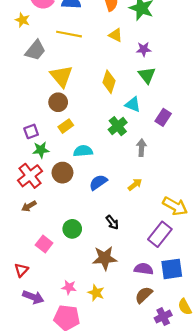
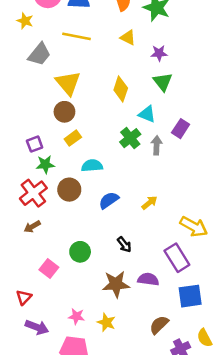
gray arrow: (141, 148) -> (157, 145), moved
purple rectangle: (160, 234) -> (177, 258), turned -70
purple semicircle: (144, 269) -> (148, 279), moved

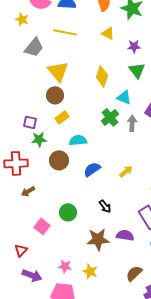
purple square: (35, 144) -> (30, 122), turned 32
red cross: (33, 193) -> (16, 163), moved, turned 35

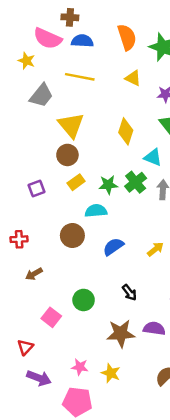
purple square: (30, 122) -> (36, 188), turned -32
green star: (39, 139) -> (108, 185), moved
red cross: (16, 163) -> (19, 239), size x0.6

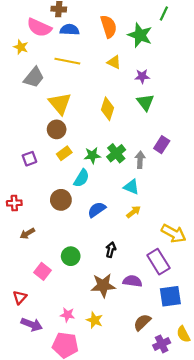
cyan triangle: (153, 157) -> (131, 187), moved
cyan semicircle: (96, 211) -> (82, 178), turned 126
black arrow: (129, 293) -> (111, 250), turned -128

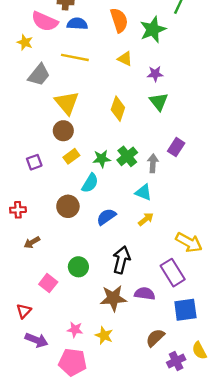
green star: (140, 35) -> (153, 30), turned 30
black arrow: (111, 250) -> (121, 260), size x1.6

